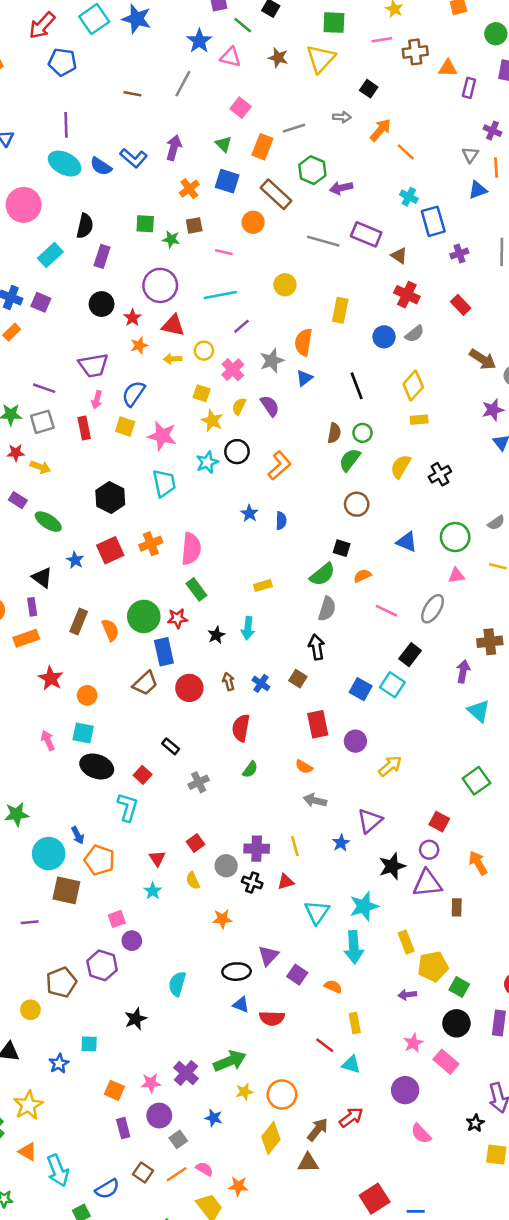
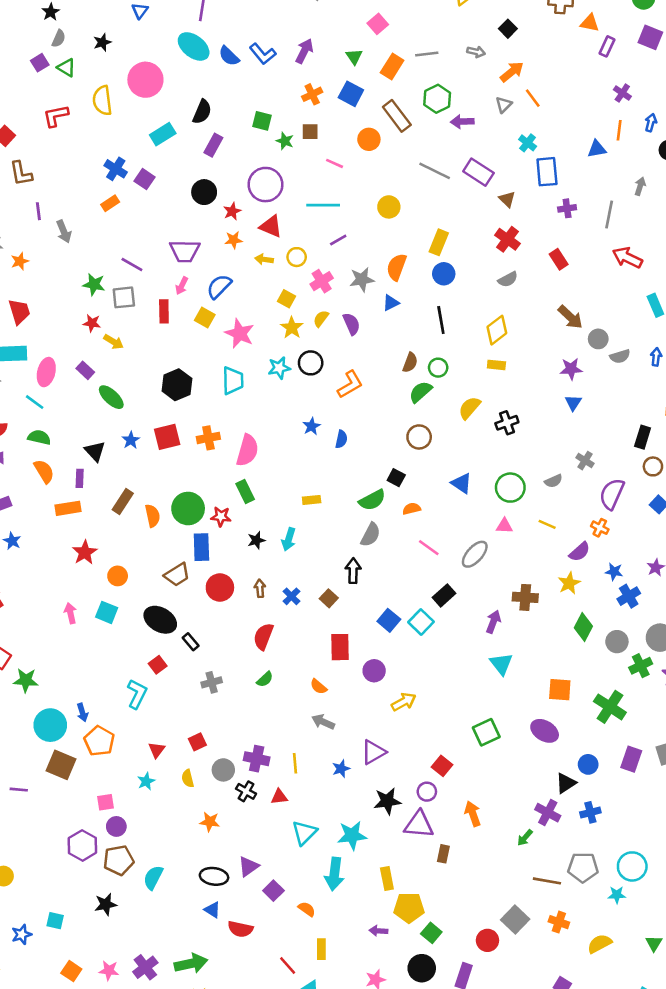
gray triangle: (470, 155) -> (504, 105), moved
blue circle: (384, 337) -> (444, 274), moved
black ellipse: (97, 766) -> (160, 620), moved
brown pentagon: (61, 982) -> (119, 860), moved

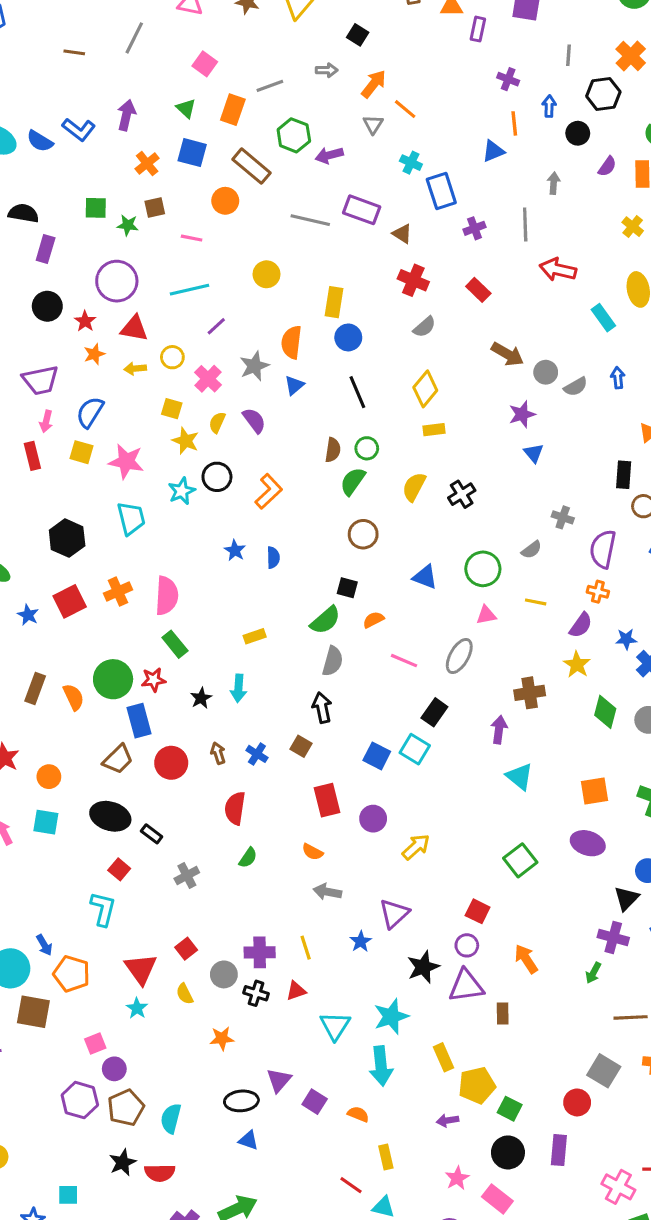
black semicircle: (202, 112) -> (24, 213), turned -90
red triangle: (157, 750) -> (141, 969), size x1.6
red semicircle: (240, 929) -> (160, 1173), moved

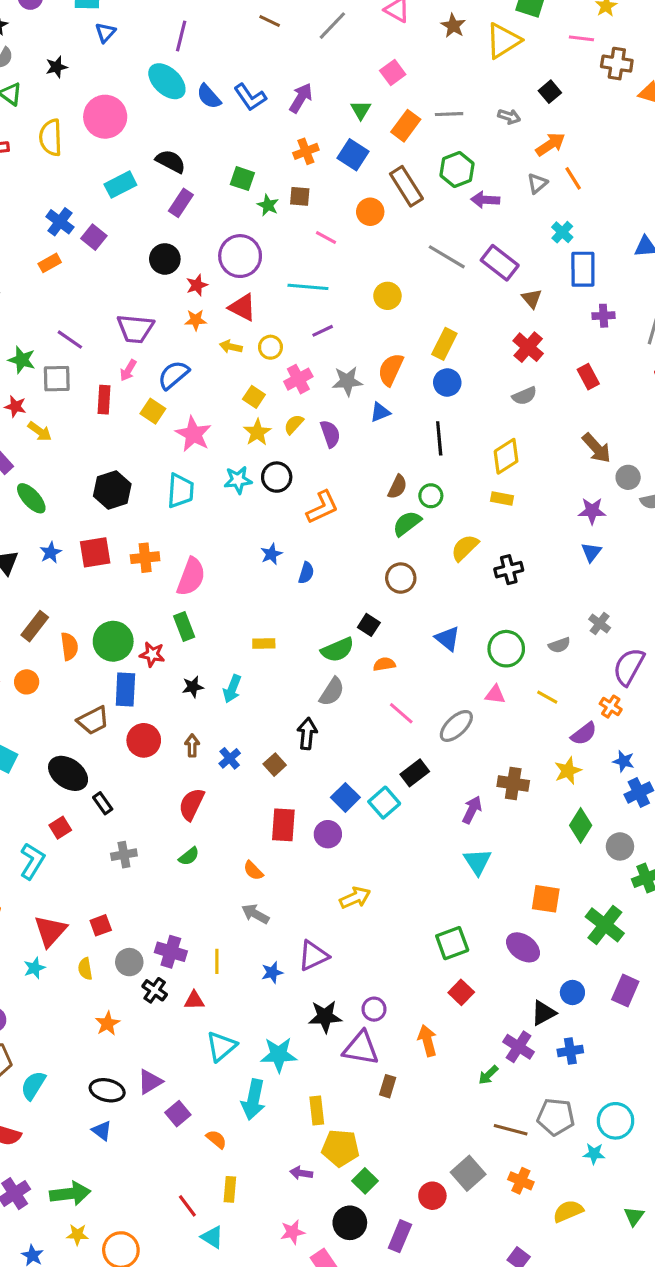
orange circle: (49, 777) -> (27, 682), moved
purple circle: (373, 819) -> (328, 834), moved
red square: (478, 911) -> (461, 992), moved
orange star: (222, 1038) -> (108, 1024), turned 30

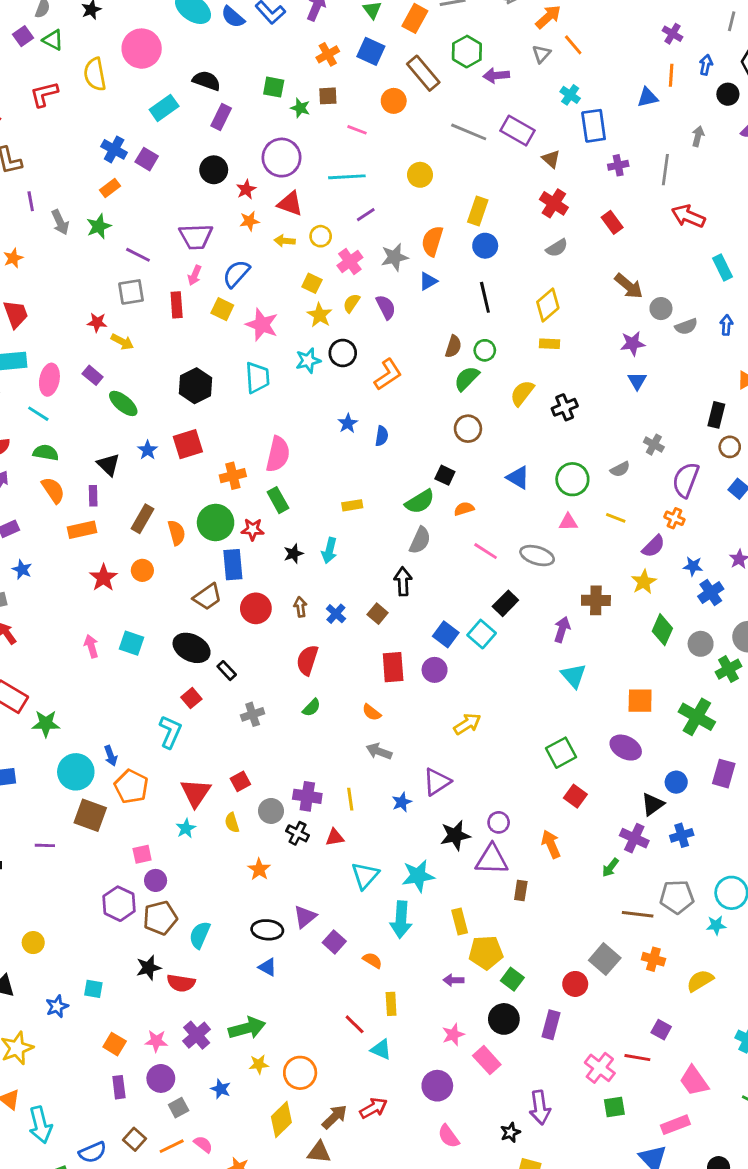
green star: (22, 360) -> (99, 226), moved, turned -30
orange cross: (145, 558) -> (233, 476), moved
gray ellipse: (456, 726) -> (537, 556), turned 68

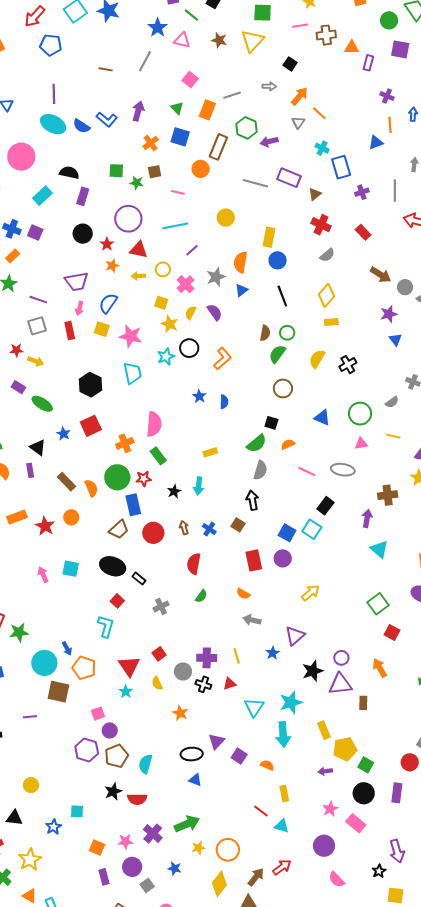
brown rectangle: (423, 73) -> (218, 147), turned 70
brown triangle: (551, 159) -> (315, 194), turned 48
brown rectangle: (143, 519) -> (67, 482), turned -66
orange rectangle: (82, 530) -> (17, 517), moved

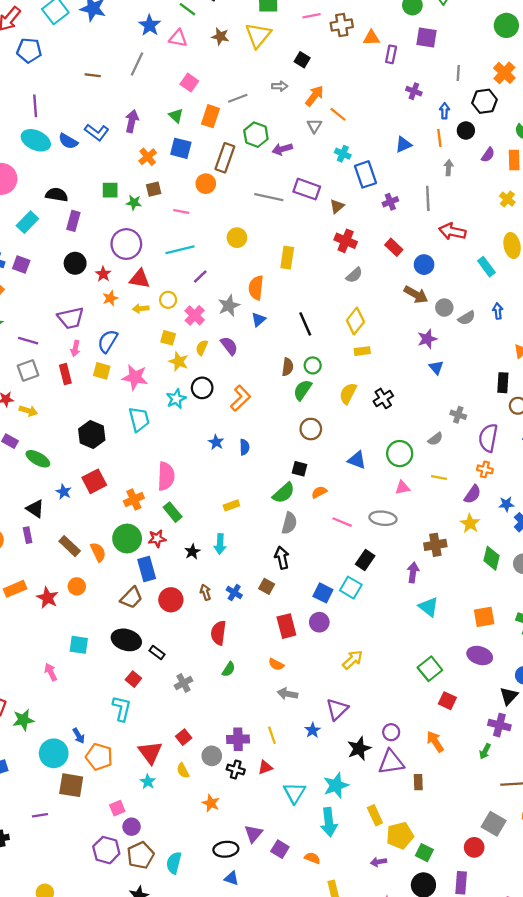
orange line: (390, 125) -> (439, 138), moved
blue circle: (278, 260) -> (424, 265), moved
pink arrow: (43, 575) -> (51, 672), moved

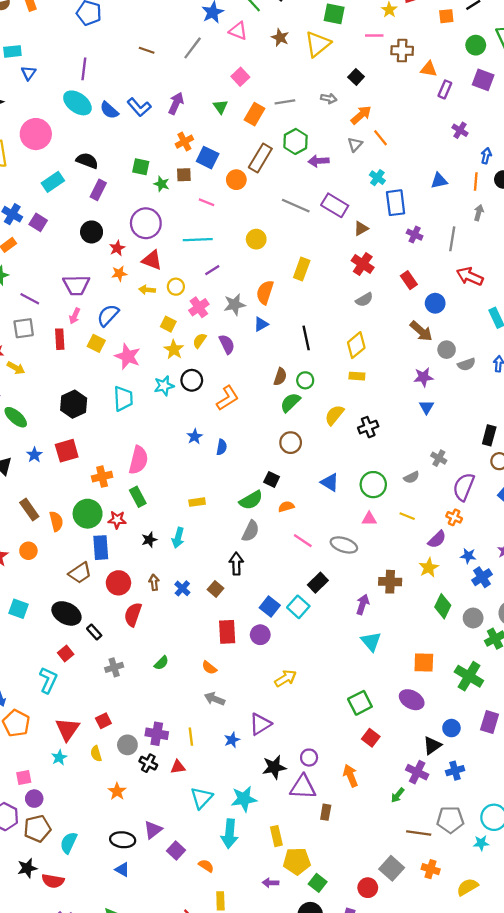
blue square: (181, 148) -> (208, 158), moved
purple cross: (390, 202) -> (415, 235), turned 35
red semicircle: (218, 633) -> (133, 615), moved

